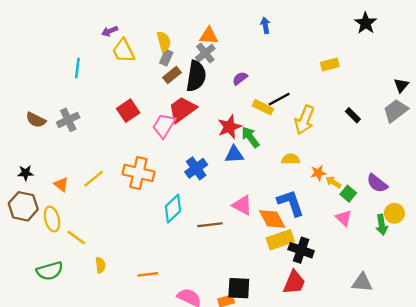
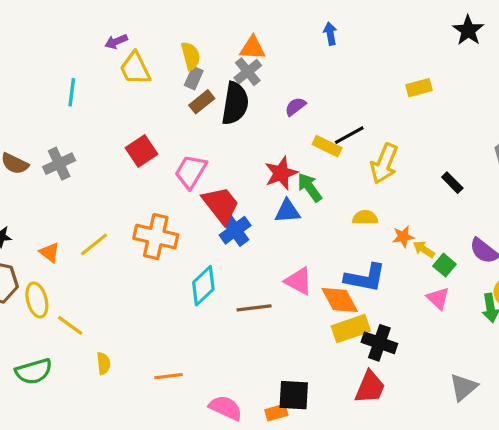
red trapezoid: (182, 110) -> (221, 205), moved, turned 88
black rectangle: (353, 115) -> (452, 183), moved
blue L-shape: (291, 203) -> (365, 278), turned 120
gray triangle: (362, 282) -> (463, 387), turned -45

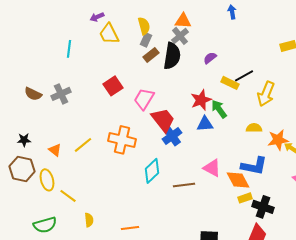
orange star: (403, 237) -> (278, 140), size x1.5
yellow rectangle: (351, 329) -> (245, 198), size x0.6

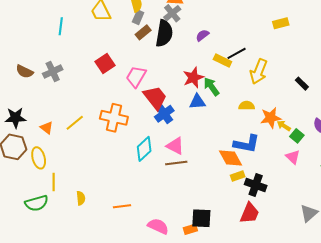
black star: (24, 140) -> (15, 118), size x1.5
pink triangle: (212, 168) -> (175, 146), moved
yellow line: (68, 196) -> (54, 182), moved, turned 54

